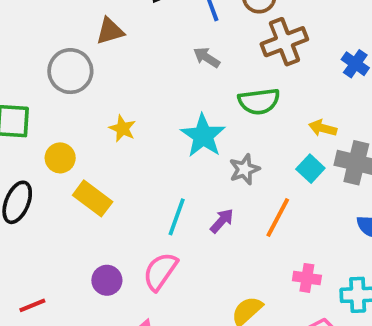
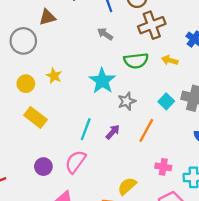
yellow arrow: (323, 128) -> (170, 60), moved
yellow circle: (60, 158) -> (26, 84), moved

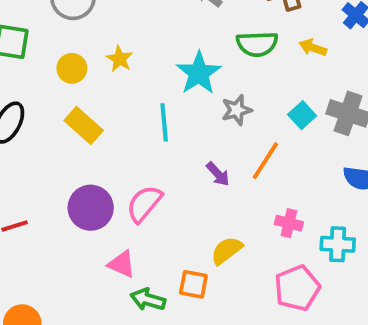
cyan line: (86, 129) -> (164, 122), moved, turned -30
purple arrow: (113, 132) -> (218, 174), moved, turned 91
purple circle: (43, 167) -> (91, 208), size x1.5

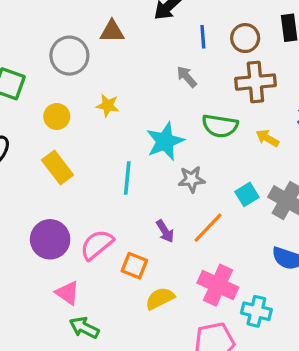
yellow star: (119, 59) -> (108, 105), moved, turned -30
pink cross: (289, 223) -> (218, 285), size x1.6
orange square: (193, 284) -> (134, 266), moved

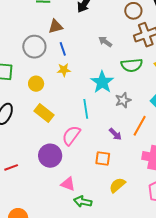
blue line: (203, 37) -> (63, 49), moved
pink semicircle: (97, 245) -> (71, 135), moved
yellow semicircle: (160, 298) -> (117, 185), moved

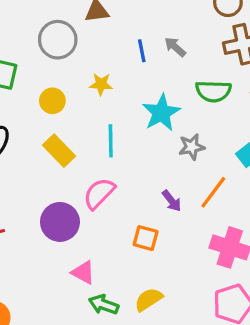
blue line: (63, 49) -> (142, 51), moved
cyan line: (86, 109) -> (111, 141), moved
yellow semicircle: (117, 185) -> (149, 299), moved

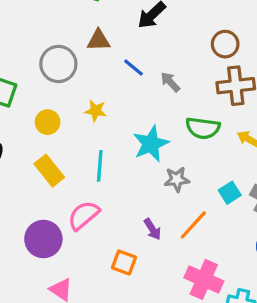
blue line: (142, 51) -> (134, 67), moved, turned -45

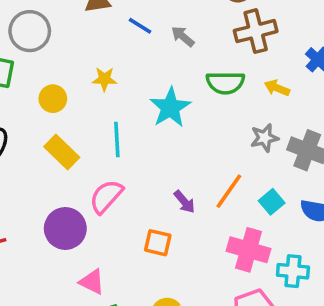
gray circle: (58, 64) -> (30, 31), moved
gray star: (177, 179) -> (264, 138), moved
cyan square: (230, 193) -> (272, 202), moved

